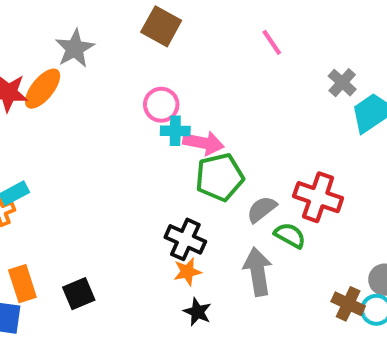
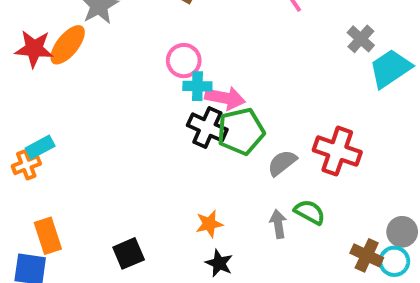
green semicircle: (290, 235) -> (310, 212), moved
black cross: (185, 239) -> (207, 127), moved
gray arrow: (258, 272) -> (278, 224), size x0.6
black square: (79, 294) -> (129, 253), moved

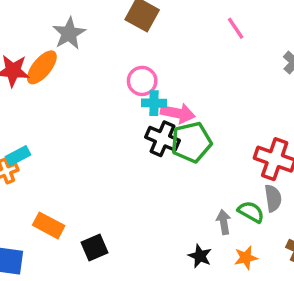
gray semicircle: (282, 163) -> (273, 198), moved, turned 120
orange star: (209, 224) -> (246, 258), moved
orange rectangle: (48, 236) -> (49, 225), moved, turned -44
black star: (219, 263) -> (200, 256), moved

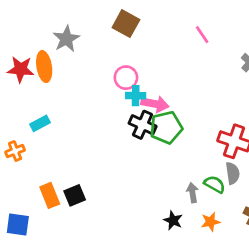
orange ellipse: (42, 67) -> (44, 67), turned -48
cyan rectangle: (18, 156) -> (40, 123), moved
orange rectangle: (49, 225) -> (50, 195), turned 40
black square: (95, 248) -> (75, 195), moved

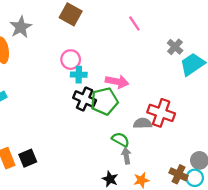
pink arrow: (155, 104) -> (117, 82), moved
gray semicircle: (233, 173) -> (143, 123), moved, turned -84
green semicircle: (215, 184) -> (121, 140), moved

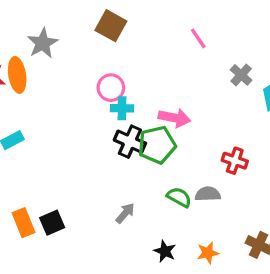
gray cross: (175, 47) -> (241, 75), moved
red cross: (161, 113) -> (235, 161), size x0.7
gray semicircle: (143, 123) -> (208, 194), moved
gray arrow: (126, 156) -> (125, 213), moved, turned 49

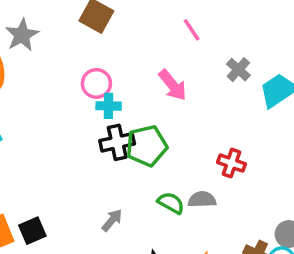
pink arrow: (174, 118) -> (173, 85), moved, turned 40
black cross: (130, 142) -> (117, 142), turned -36

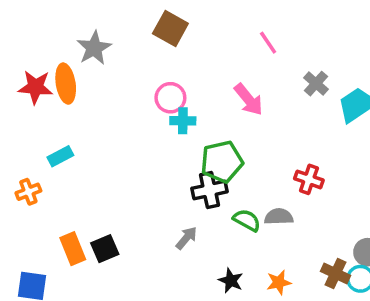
black cross: (117, 142) -> (209, 190), moved

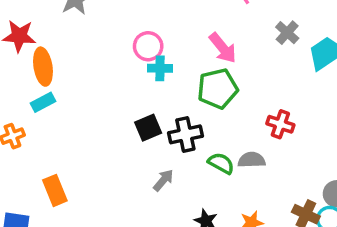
orange ellipse: (66, 84) -> (43, 67), moved
green pentagon: (222, 162) -> (218, 89), moved
black square: (105, 249) -> (148, 128), moved

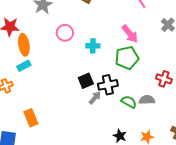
pink circle: (148, 46) -> (65, 33), moved
gray arrow: (163, 180) -> (95, 98), moved

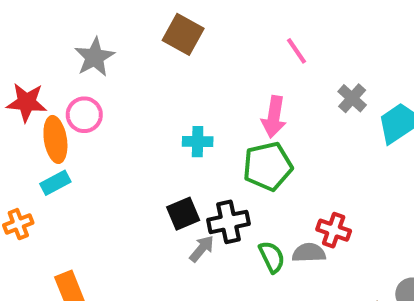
pink circle: (65, 33) -> (84, 115), moved
pink arrow: (130, 34) -> (274, 117), turned 48
red cross: (164, 79) -> (334, 230), moved
green semicircle: (129, 102) -> (272, 257), turned 35

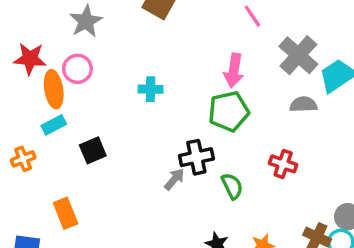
gray cross: (352, 98) -> (298, 55), size x1.6
cyan cross: (198, 142) -> (151, 89), moved
black square: (183, 214) -> (93, 150), moved
gray semicircle: (309, 253) -> (303, 104), moved

